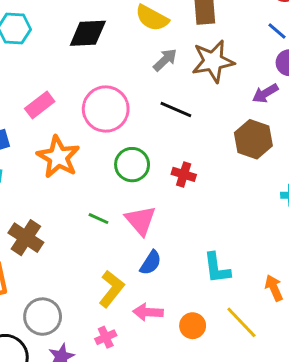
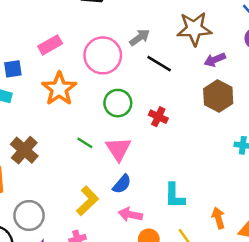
gray arrow: (165, 60) -> (140, 38), moved
purple arrow: (265, 93) -> (215, 60), moved
pink arrow: (148, 312) -> (130, 215), moved

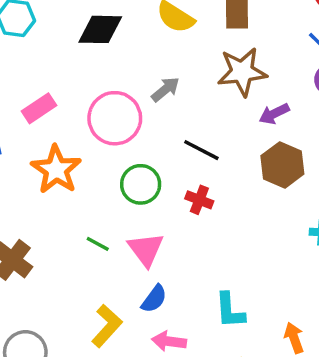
black line: (159, 64) -> (201, 150), moved

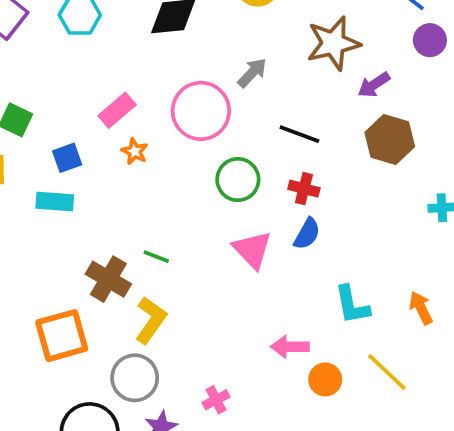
orange star: (56, 170) -> (135, 151), moved, size x0.5
green line: (98, 244) -> (156, 257), moved
blue semicircle: (154, 299) -> (307, 234), moved
yellow L-shape: (107, 326) -> (151, 320), moved
orange arrow: (294, 338) -> (421, 308), moved

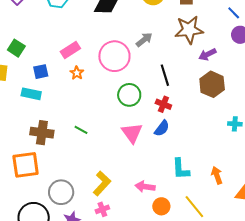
black line: (299, 134) -> (165, 75), turned 45
brown cross: (108, 279) -> (42, 133), moved, turned -30
yellow L-shape: (151, 320) -> (102, 183), moved

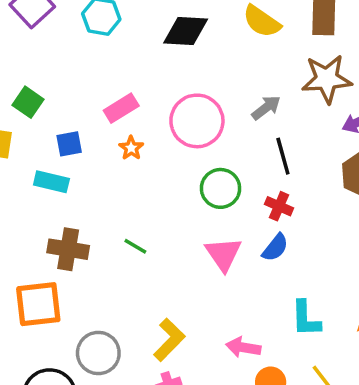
gray arrow: (144, 40) -> (266, 108), moved

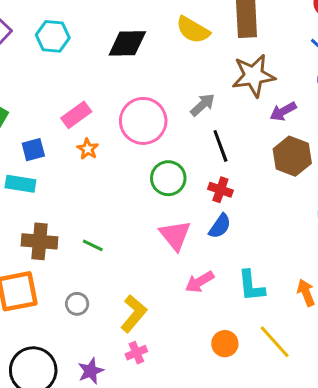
green line: (135, 246) -> (93, 245), moved
pink arrow: (243, 347) -> (200, 282), moved, turned -36
gray circle: (98, 353) -> (77, 304), moved, size x0.6

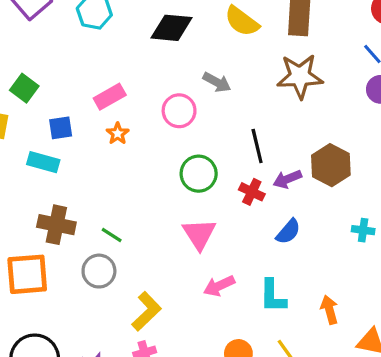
gray arrow: (203, 105) -> (217, 82), moved, turned 64
purple arrow: (283, 111) -> (287, 179), moved
pink circle: (143, 121) -> (179, 111), size x0.7
blue semicircle: (220, 226) -> (288, 232), moved
gray circle: (77, 304) -> (99, 271), moved, size x1.4

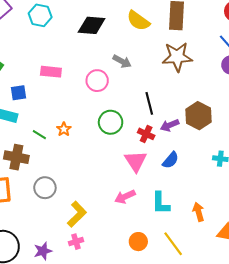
pink rectangle: (110, 97) -> (51, 72), turned 36
orange star: (118, 134) -> (64, 129), moved
pink triangle: (199, 234) -> (136, 161), moved
green line: (112, 235) -> (39, 135), moved

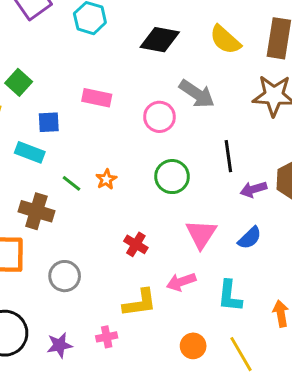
gray arrow: (122, 61) -> (197, 94), size x1.4
red cross: (146, 134) -> (136, 244), moved
gray circle: (45, 188) -> (65, 276), moved
yellow L-shape: (77, 214) -> (140, 303), moved, turned 30

